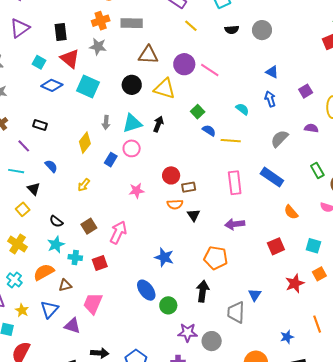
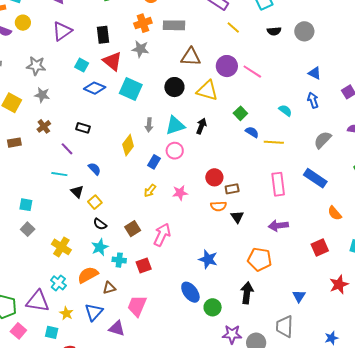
yellow arrow: (84, 185) -> (150, 191), moved
yellow square: (23, 209) -> (95, 202), moved
gray trapezoid: (236, 312) -> (285, 326), moved

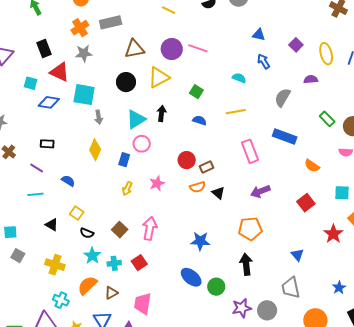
yellow triangle: (207, 91) -> (159, 78), turned -30
gray arrow: (149, 125) -> (99, 117), moved
blue semicircle: (252, 132) -> (199, 120), moved
black triangle: (77, 192) -> (52, 225), moved

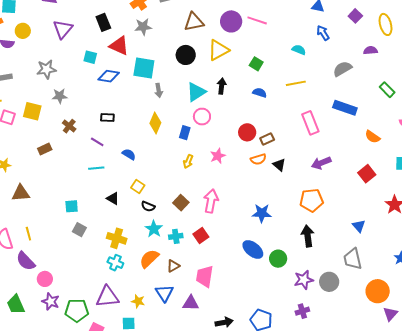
gray semicircle: (283, 98) -> (342, 69), turned 30
cyan cross: (61, 300) -> (115, 263), moved

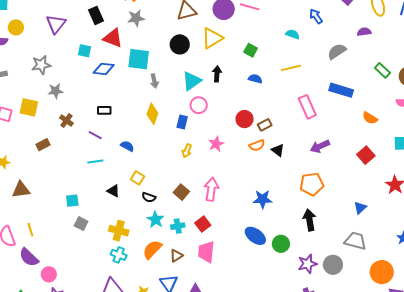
blue triangle: (359, 226) -> (360, 208), turned 32
gray trapezoid: (353, 259) -> (355, 241), turned 120
pink trapezoid: (205, 276) -> (206, 252), moved

